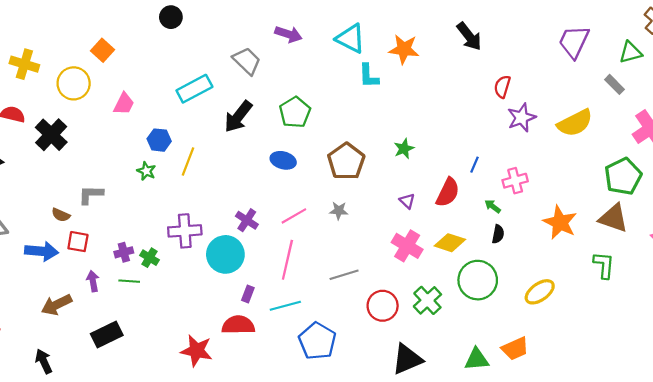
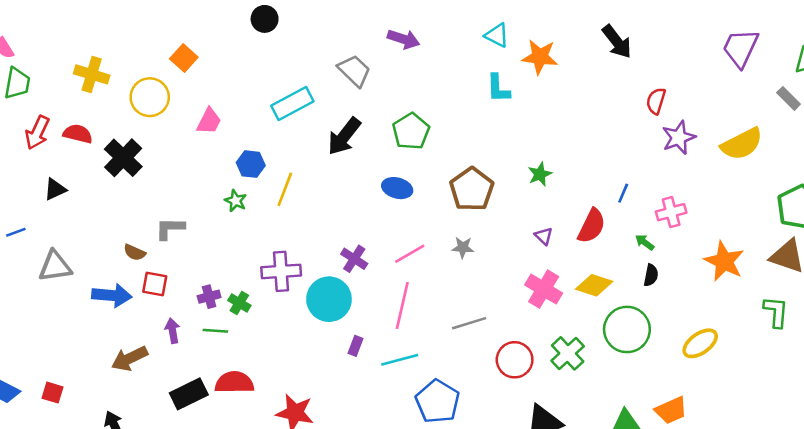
cyan triangle: (350, 38) -> (497, 35), moved, size x0.7
red semicircle: (238, 325) -> (234, 382), moved

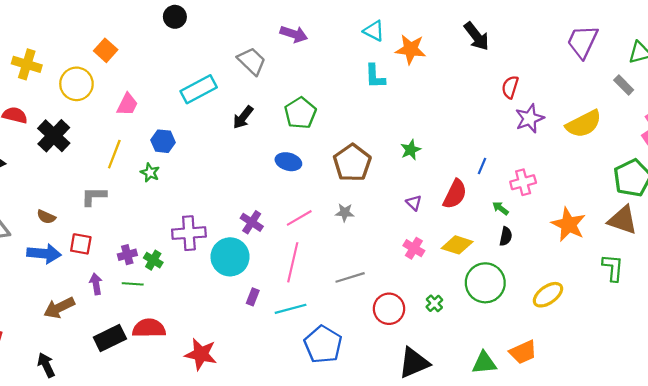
black arrow: (344, 136) -> (243, 117), size x0.7
yellow line: (285, 189) -> (114, 154), moved
brown semicircle: (135, 252) -> (46, 217), moved
pink cross: (544, 289) -> (414, 248), size x0.7
green cross: (568, 353) -> (434, 303), size x0.6

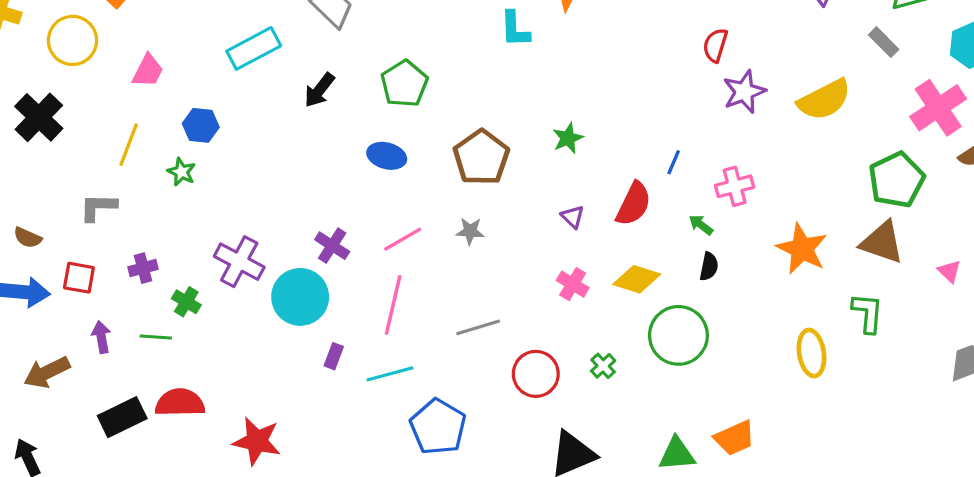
purple cross: (189, 233) -> (239, 262), turned 32
purple cross: (127, 255) -> (143, 268), moved
yellow ellipse: (548, 295) -> (812, 353), moved, turned -64

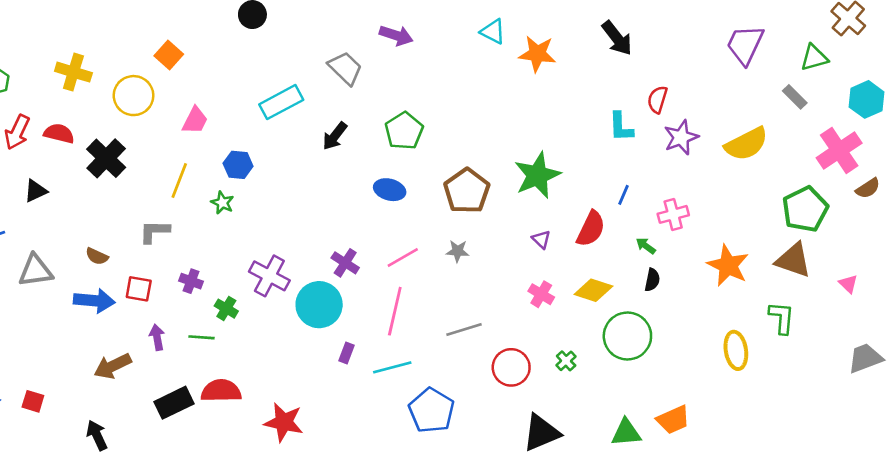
cyan L-shape: (515, 29) -> (621, 127), moved
green star: (568, 138) -> (537, 175), size x1.8
purple cross: (143, 268) -> (191, 281), turned 35

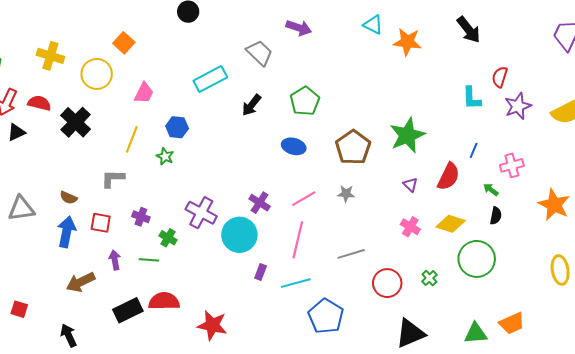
black triangle: (36, 191) -> (16, 132), moved
blue arrow: (94, 301) -> (67, 232), turned -84

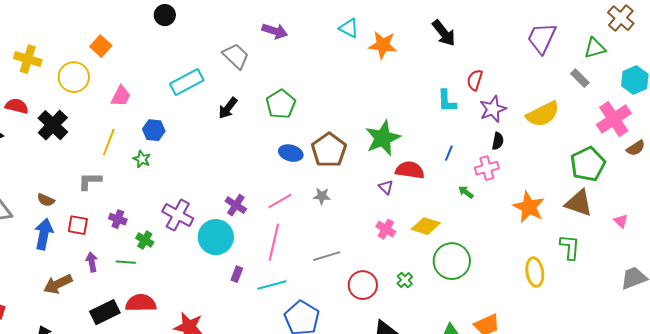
blue ellipse: (294, 146) -> (291, 153), moved
red semicircle: (449, 177) -> (410, 170), moved, turned -108
black semicircle: (496, 216) -> (498, 141), moved

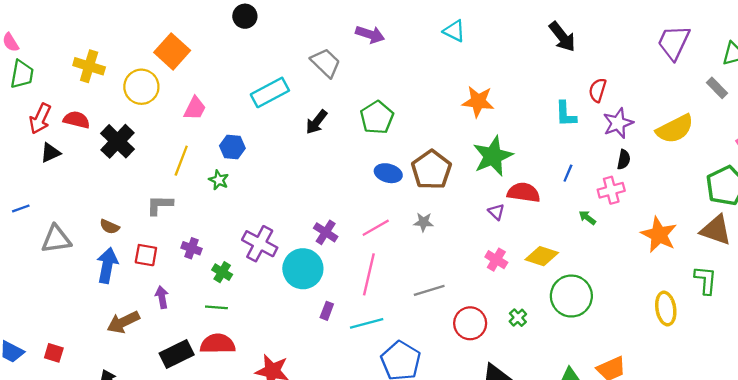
orange star: (383, 45) -> (478, 102), moved
orange square: (101, 46) -> (172, 51), size x1.4
green line: (126, 262) -> (216, 307), moved

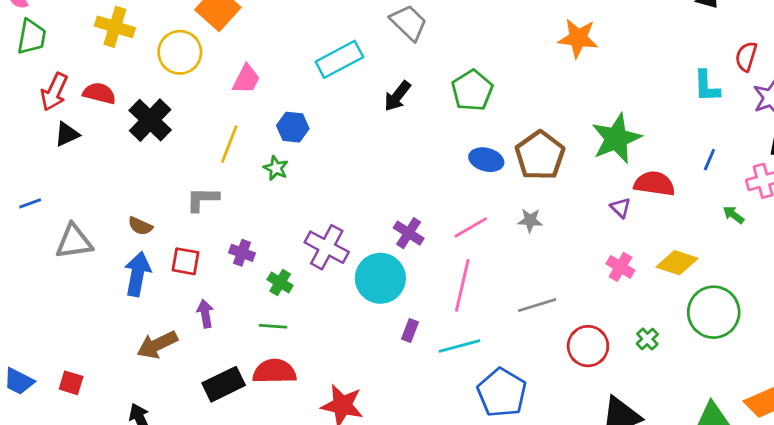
orange star: (478, 102) -> (578, 38), moved

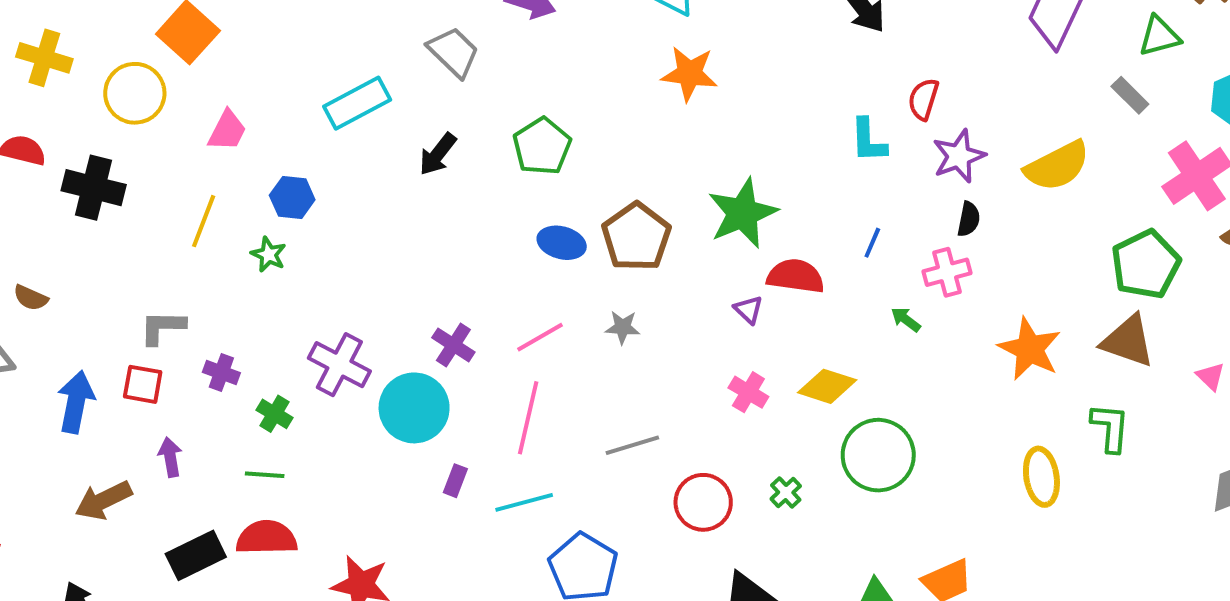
black cross: (150, 120) -> (94, 188), turned -30
gray L-shape: (202, 199) -> (162, 327), moved
brown semicircle: (140, 226) -> (31, 298), moved

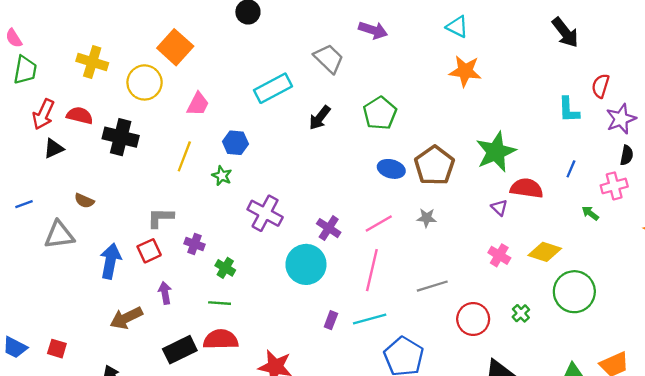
purple cross: (339, 365) -> (265, 213), moved
red square: (143, 384) -> (149, 251), turned -35
purple rectangle: (455, 481) -> (331, 320), moved

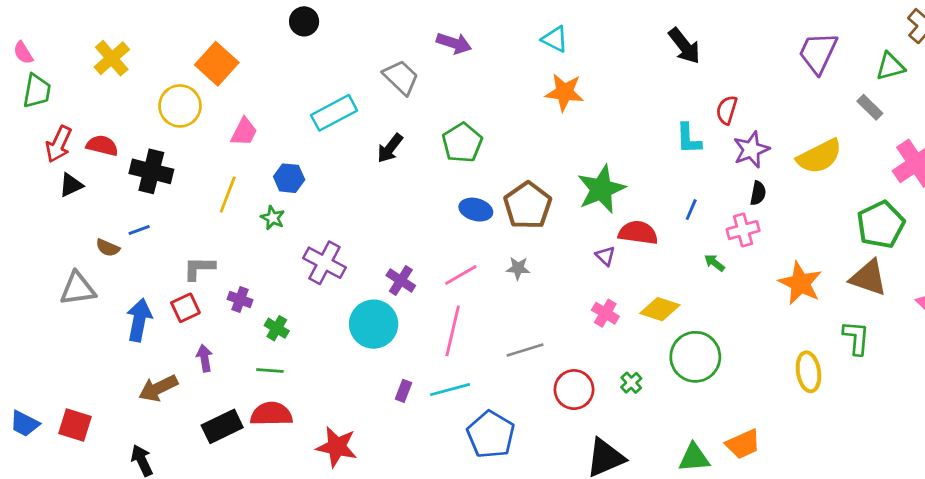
yellow cross: (92, 62) -> (112, 58), moved, turned 32
blue line: (24, 204) -> (139, 230), moved
red square: (57, 349) -> (75, 425), size x1.4

